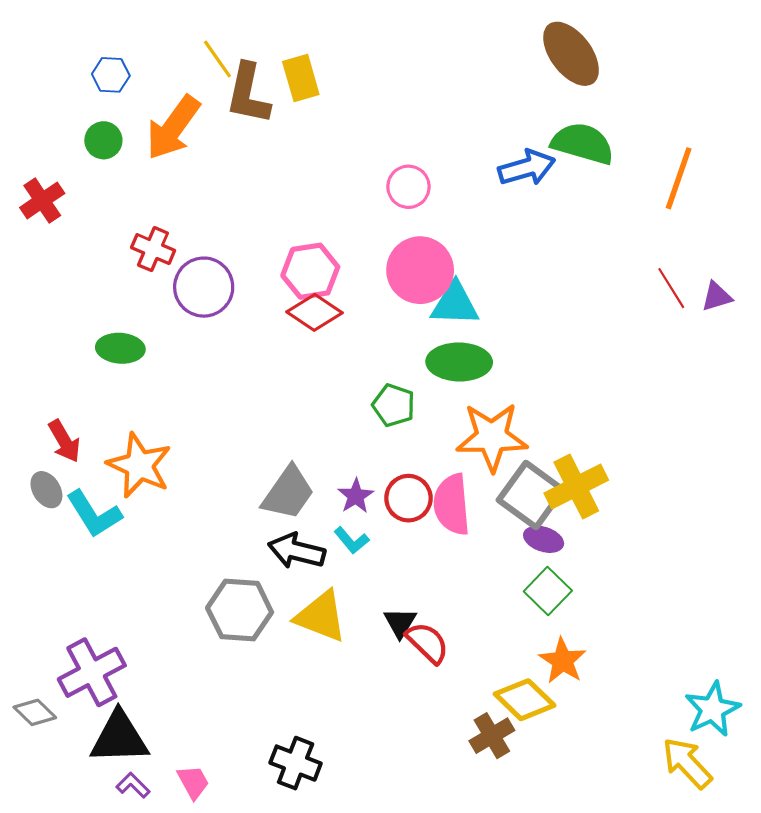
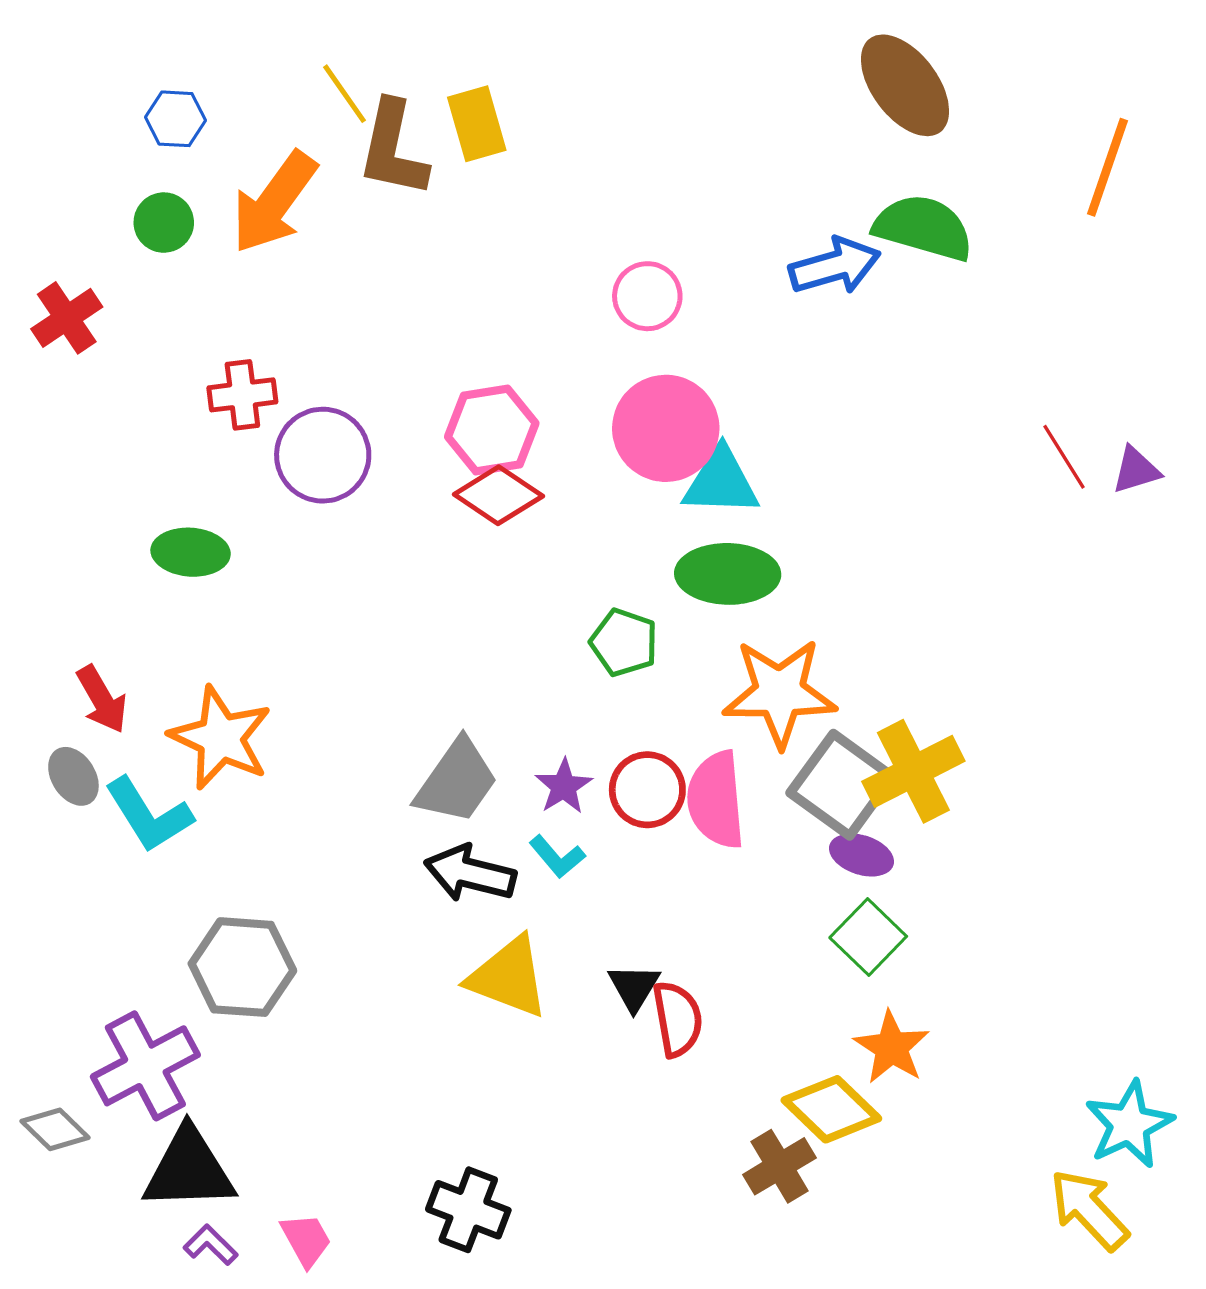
orange line: (679, 178) -> (1107, 167), moved
red cross: (153, 249) -> (242, 395), turned -30
gray hexagon: (240, 610) -> (242, 967), moved
red semicircle: (427, 643) -> (677, 1019), turned 36

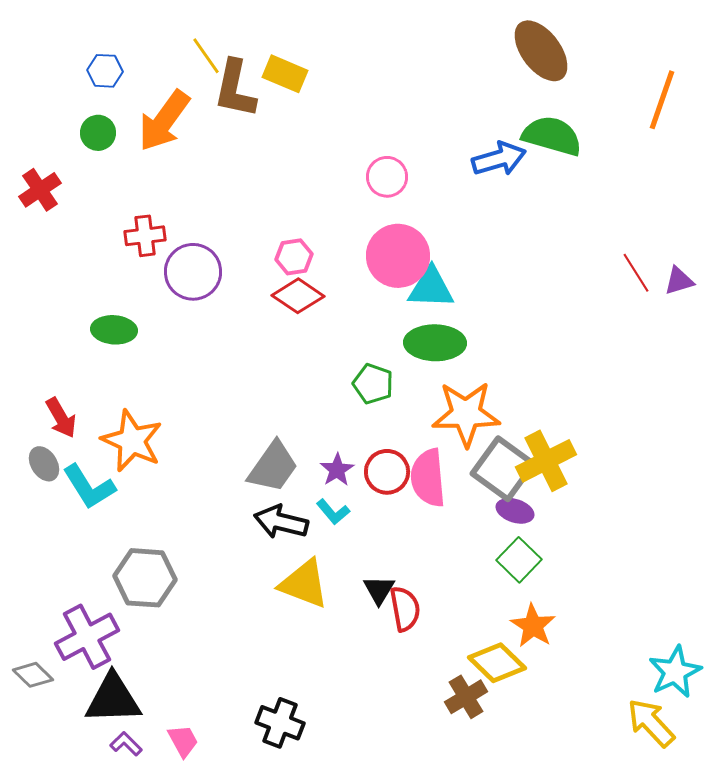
yellow rectangle: (477, 124) -> (285, 74), turned -51
pink hexagon: (492, 430) -> (294, 257), size x0.7

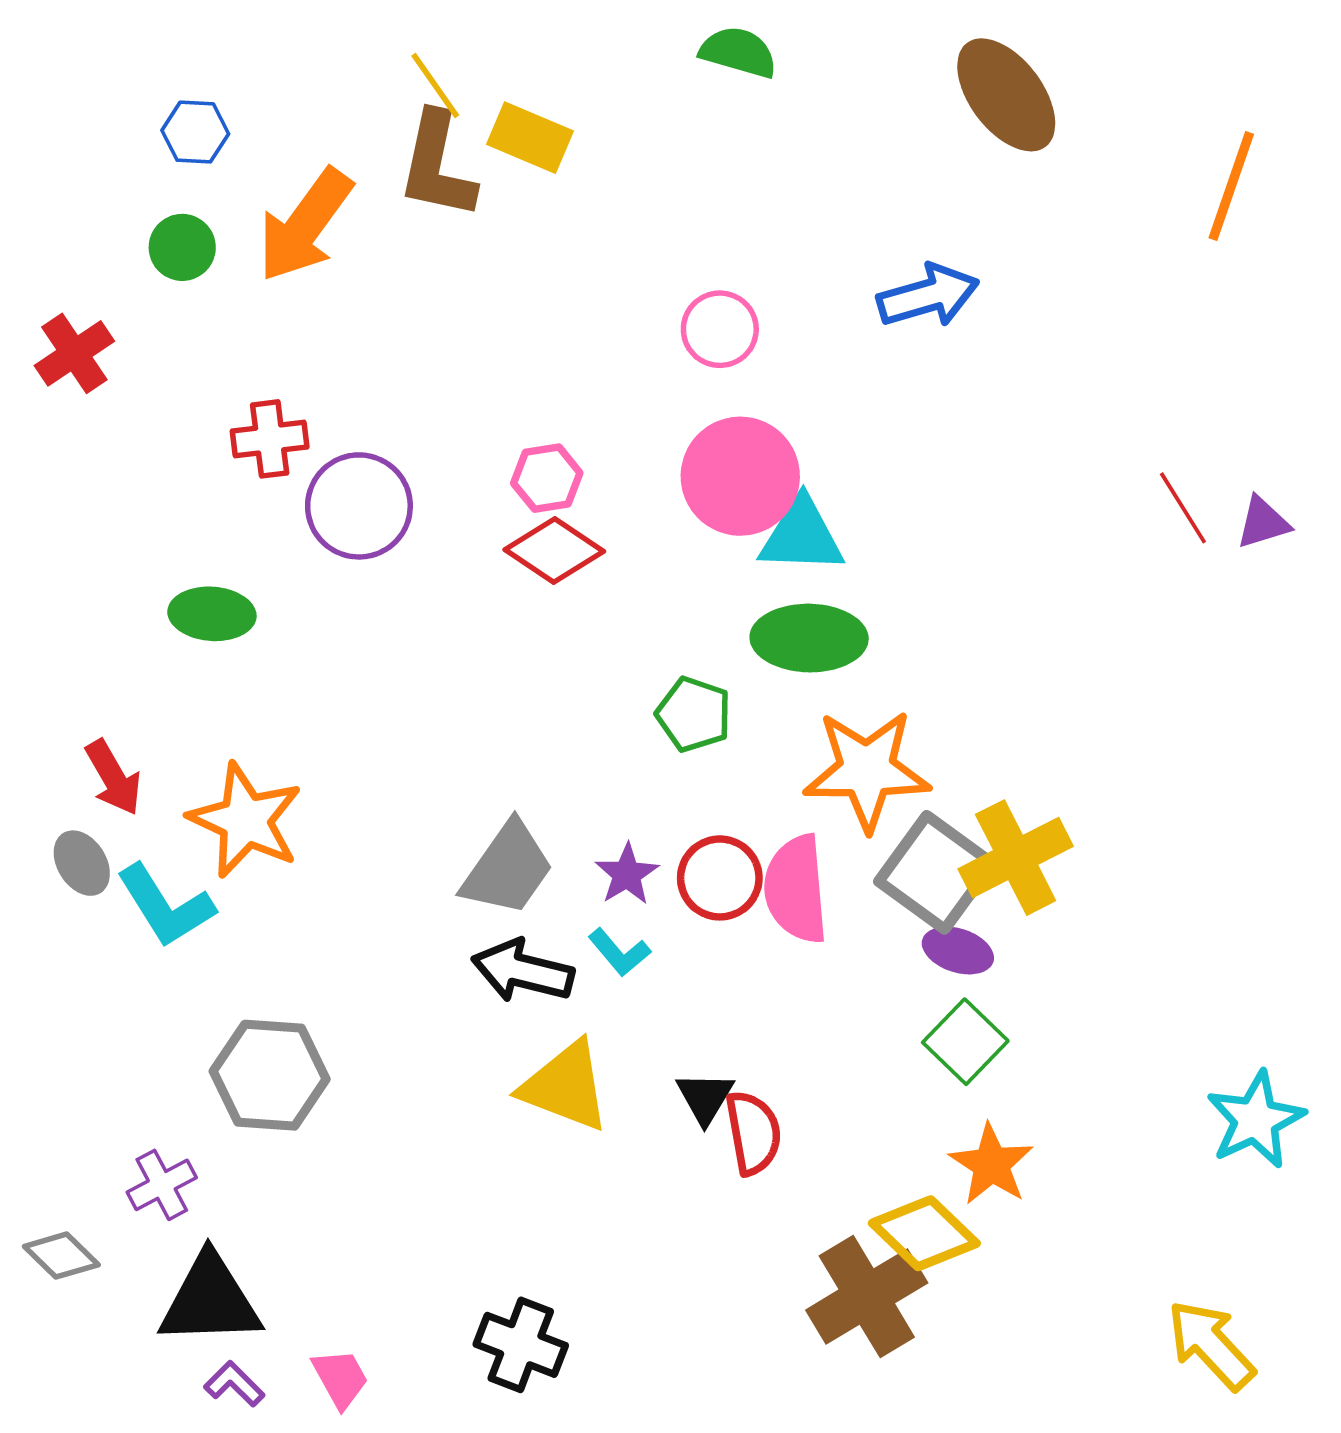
yellow line: (206, 56) -> (435, 86), moved
green semicircle: (552, 136) -> (738, 52), moved, size x0.7
purple cross: (87, 637) -> (162, 1185), size x0.6
cyan star: (675, 672) -> (1256, 1120), moved
brown cross: (466, 697) -> (867, 1296), size x1.5

